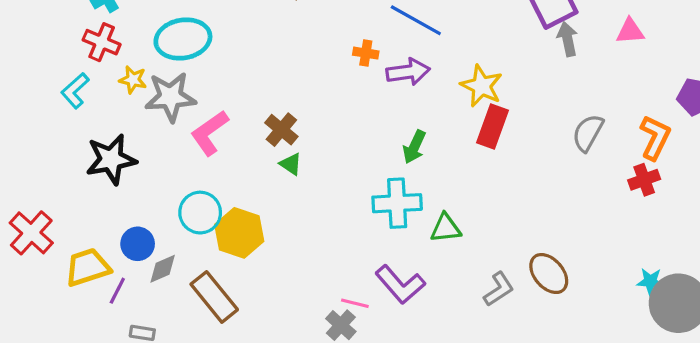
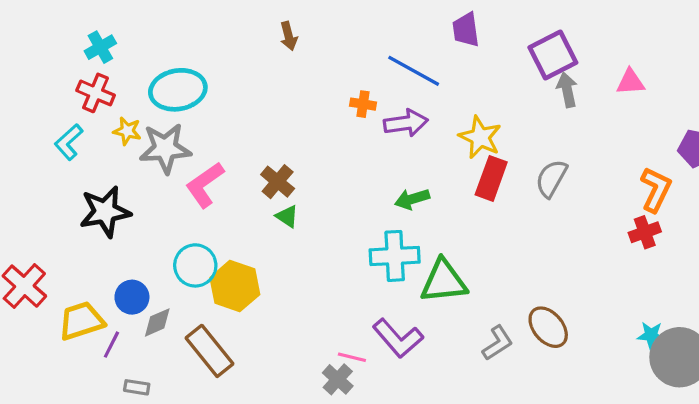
gray semicircle: (588, 133) -> (551, 178), moved
green arrow: (414, 147) -> (412, 199), turned 48
green triangle: (446, 228) -> (444, 281), size x1.5

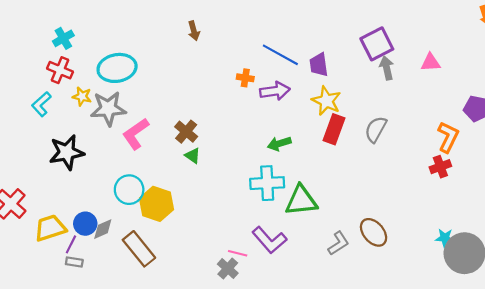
purple trapezoid: (466, 30) -> (319, 65), moved
blue circle: (132, 297) -> (85, 224), moved
gray rectangle: (137, 387) -> (74, 262), moved

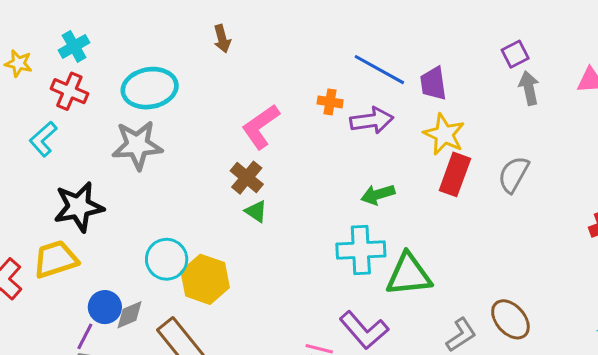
brown arrow: (194, 31) -> (222, 39), moved
purple square: (377, 44) -> (515, 54), size x0.6
yellow star: (82, 96) -> (19, 63), moved
pink L-shape: (136, 134) -> (261, 127), moved
yellow trapezoid: (50, 228) -> (56, 259), moved

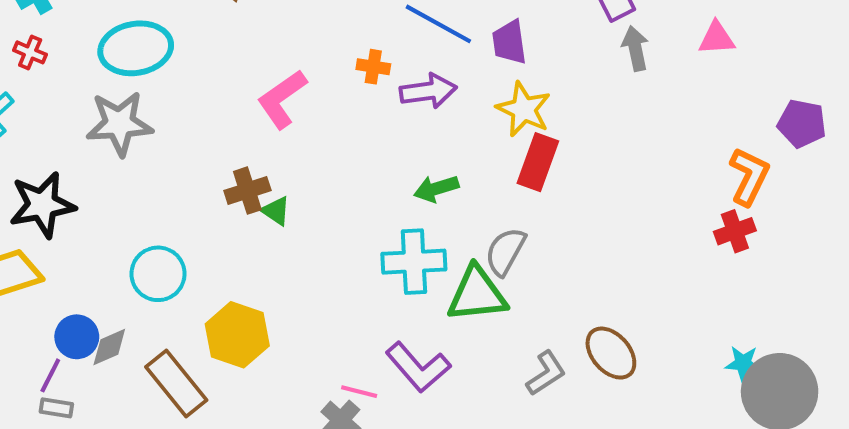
red cross: (69, 91) -> (30, 52), size x0.7
gray semicircle: (514, 174) -> (505, 251), moved
brown cross: (247, 178) -> (247, 191), moved, turned 32
yellow hexagon: (205, 279) -> (237, 335), moved

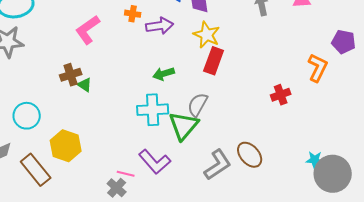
red cross: (735, 231) -> (281, 95), moved
green triangle: (477, 294) -> (184, 126), turned -44
gray L-shape: (546, 373) -> (218, 165), size x1.4

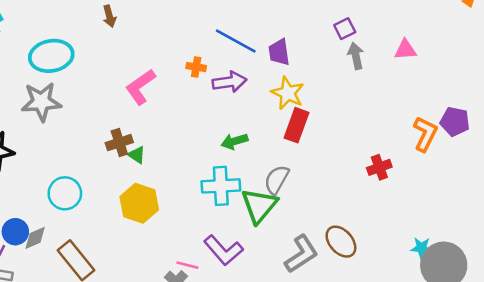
purple pentagon: (344, 42) -> (455, 121), moved
yellow hexagon: (66, 146) -> (139, 203), moved

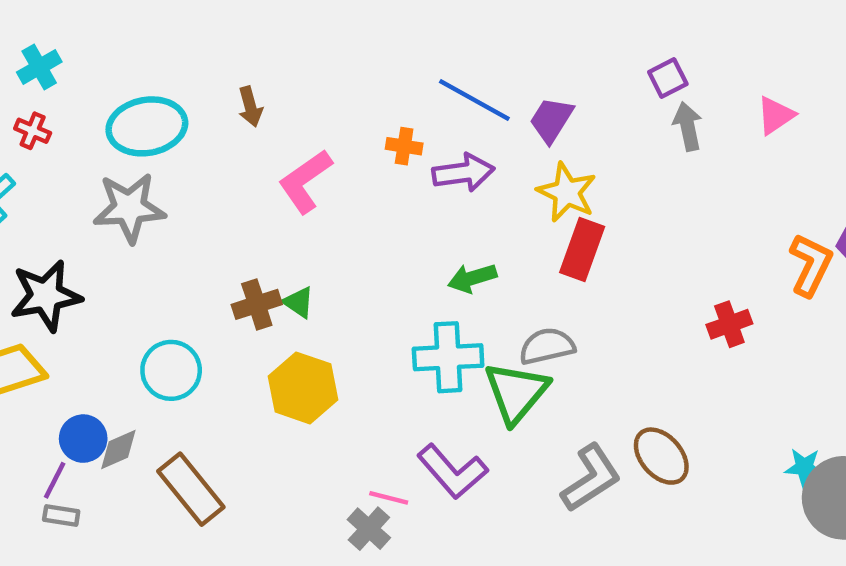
brown arrow: (109, 16) -> (250, 107), moved
pink triangle: (405, 50) -> (776, 115), turned -30
purple trapezoid: (279, 52) -> (551, 120), turned 40
brown cross: (119, 143) -> (257, 304), moved
gray semicircle: (277, 180) -> (547, 346), turned 48

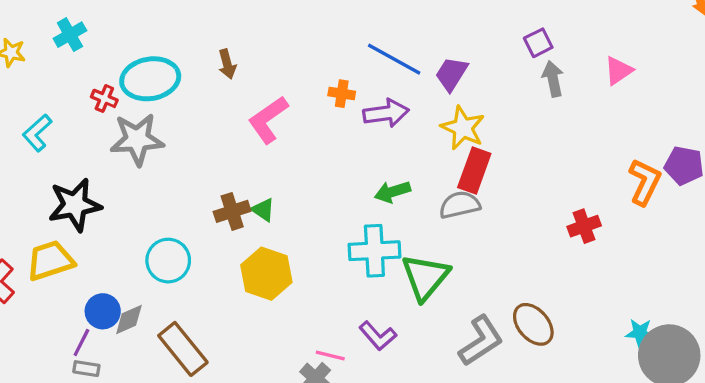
red cross: (33, 131) -> (104, 98), moved
gray semicircle: (547, 346) -> (460, 205), moved
purple L-shape: (452, 471) -> (378, 336), size x0.7

